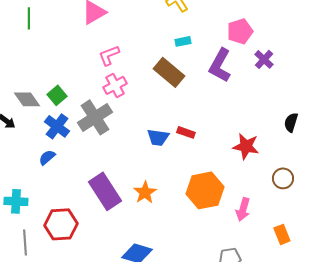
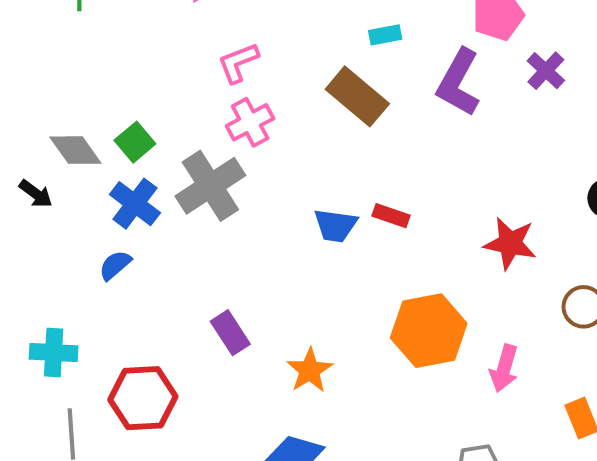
purple rectangle: (105, 191) -> (230, 333), size x0.6
orange star: (145, 192) -> (310, 370), moved

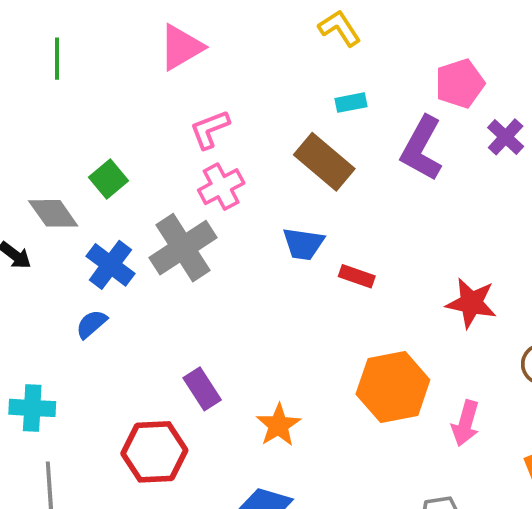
green square: (135, 142) -> (109, 179), moved
blue trapezoid: (335, 225) -> (303, 244), moved
red hexagon: (143, 398) -> (154, 452), moved

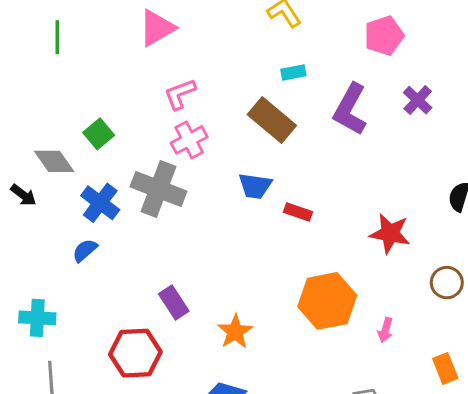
pink pentagon: (460, 83) -> (384, 36), moved
gray cross: (183, 248) -> (158, 189), turned -36
pink arrow: (465, 423) -> (385, 330), size x0.7

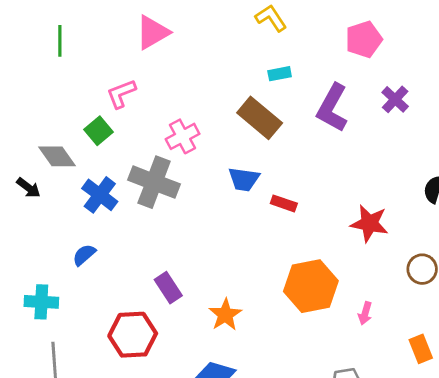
pink L-shape: (180, 94) -> (121, 94), moved
blue semicircle: (85, 250) -> (84, 255), moved

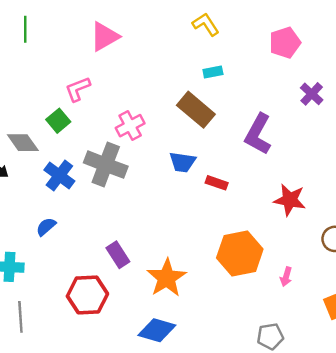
green line: (60, 41) -> (25, 29), moved
purple L-shape: (332, 108) -> (258, 134), moved
orange star: (225, 315) -> (167, 278), size x1.4

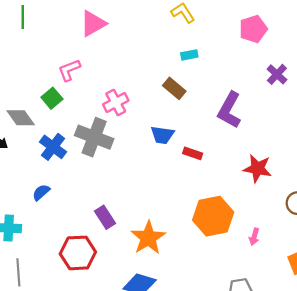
brown rectangle: (196, 110) -> (174, 88), size x0.7

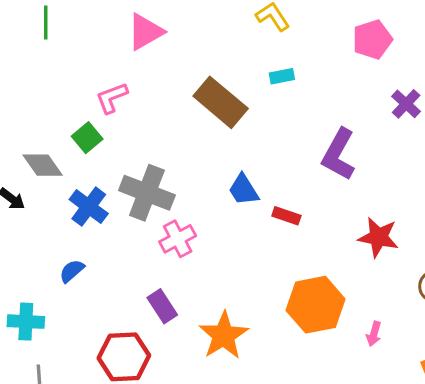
brown rectangle: (174, 88) -> (221, 102), moved, size x1.6
pink cross: (116, 103) -> (178, 239), moved
blue trapezoid: (162, 135) -> (244, 190), turned 50

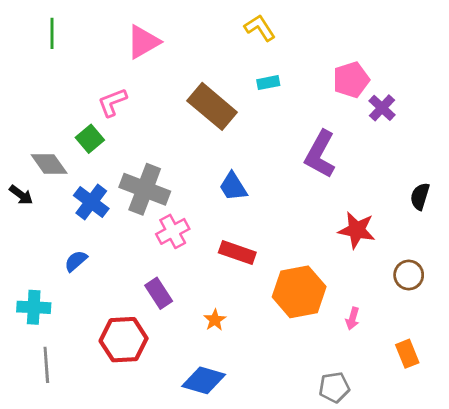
pink pentagon: (372, 39) -> (351, 80), moved
red rectangle: (286, 216) -> (237, 253), moved, size x1.4
orange star: (224, 335) -> (215, 320), size x0.5

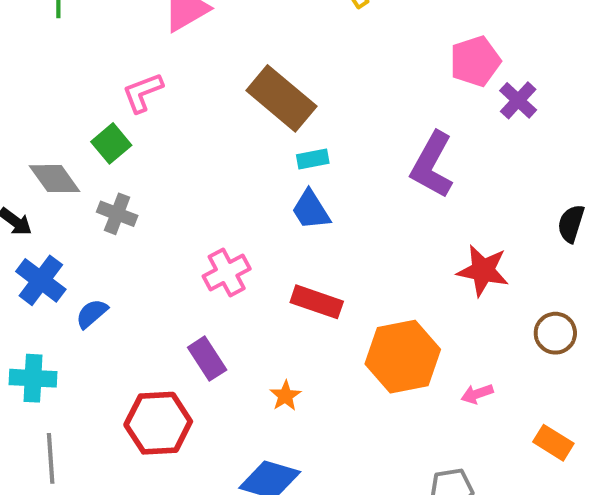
cyan rectangle: (268, 83) -> (313, 159), moved
gray cross: (145, 189) -> (117, 214), moved, size x0.6
blue cross: (91, 202) -> (41, 280), moved
pink arrow: (352, 319) -> (477, 394), turned 55
orange rectangle: (407, 354) -> (553, 443), turned -36

